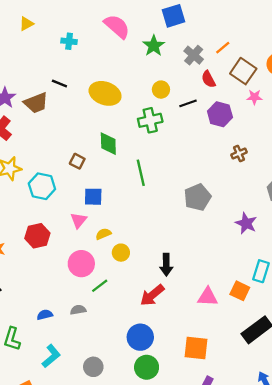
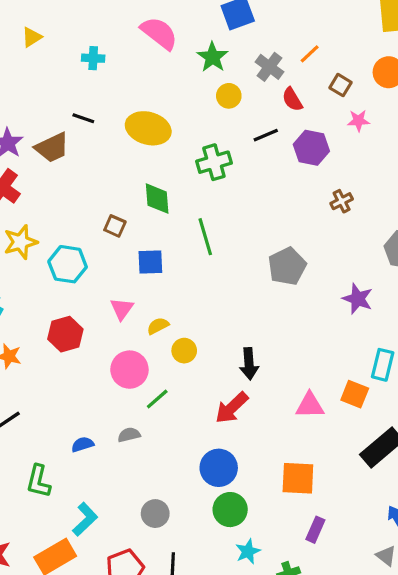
brown square: (243, 71) -> (340, 85), size x0.6
yellow circle: (161, 90) -> (229, 96), moved
blue square: (93, 197) -> (150, 262), moved
cyan L-shape: (51, 356) -> (85, 519), moved

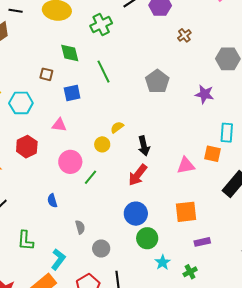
pink triangle: (122, 309) -> (59, 125), turned -49
yellow semicircle: (158, 326) -> (117, 127), moved
gray semicircle: (129, 435) -> (80, 227), moved, turned 96
blue semicircle: (83, 444) -> (52, 201), moved, turned -80
purple rectangle: (315, 530) -> (202, 242), turned 63

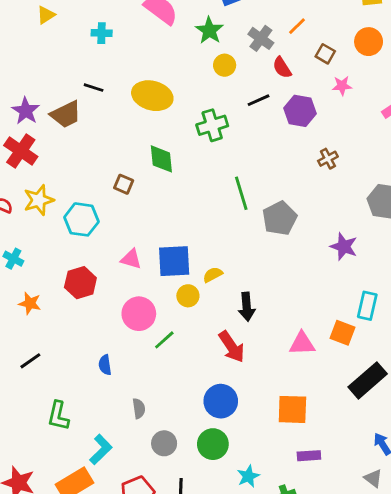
green line: (103, 72) -> (241, 193), moved
blue square: (72, 93) -> (174, 261), moved, size x1.4
red arrow: (138, 175) -> (232, 347), turned -80
green circle: (147, 238) -> (213, 444), moved

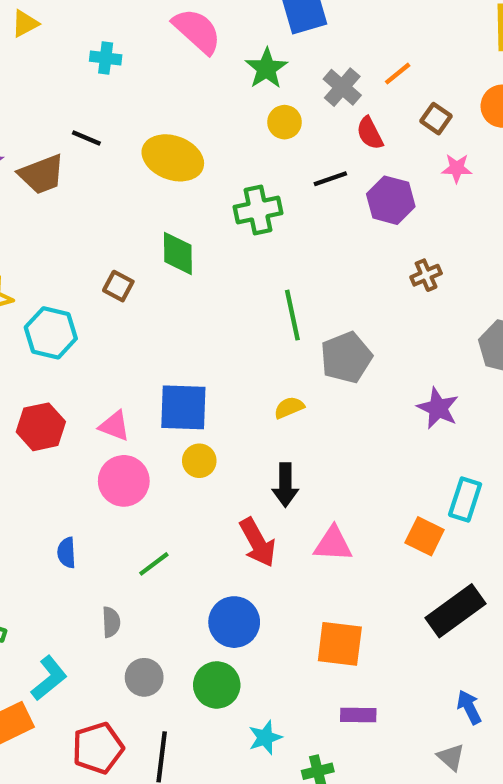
pink triangle: (131, 259) -> (114, 426), moved
yellow semicircle: (213, 275) -> (289, 408), moved
green line: (164, 340) -> (154, 564), moved
pink triangle: (302, 344) -> (333, 544), moved

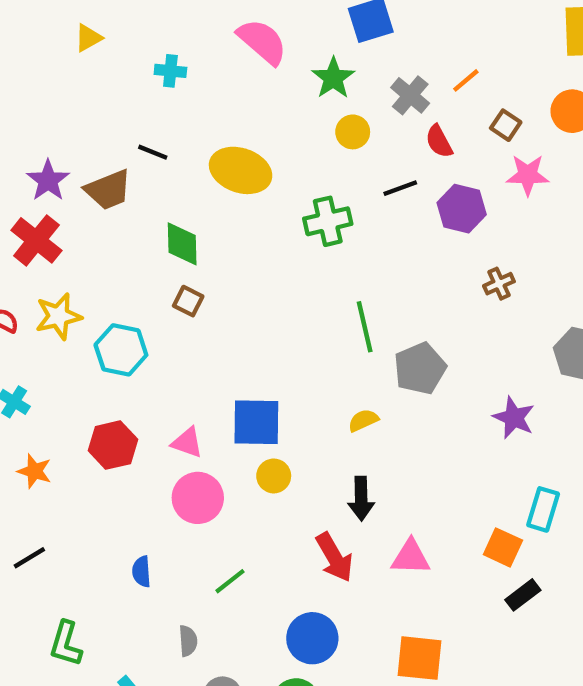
pink star: (457, 168) -> (528, 175), size x1.4
green diamond: (178, 253) -> (182, 244), moved
black rectangle: (456, 611) -> (523, 595), moved, size x0.6

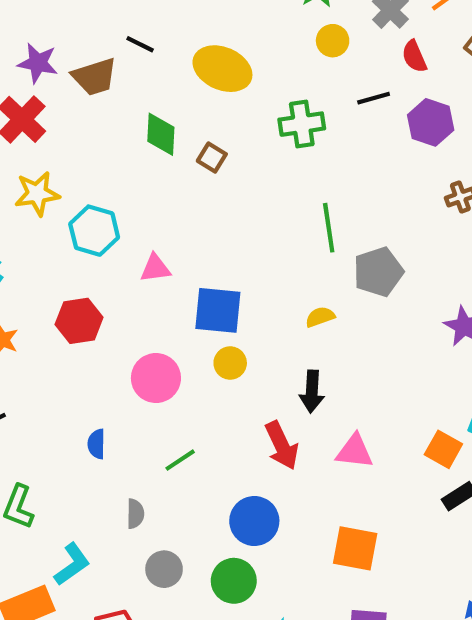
purple star: (48, 180) -> (38, 63), turned -30
brown square: (188, 301) -> (212, 157), moved
pink triangle: (187, 443) -> (155, 268), moved, turned -32

